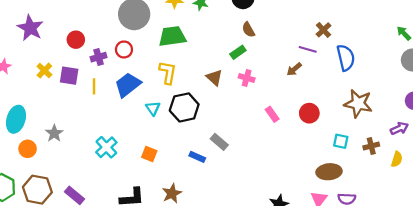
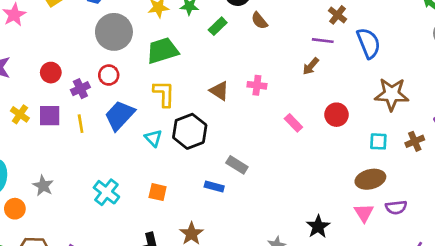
brown semicircle: (248, 30) -> (259, 21), moved
green rectangle: (238, 52) -> (218, 26), moved

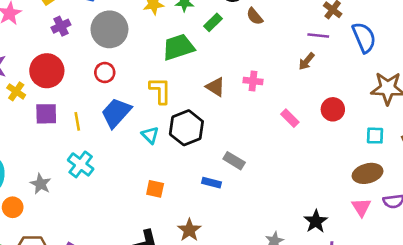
green trapezoid: (163, 51) -> (178, 47), moved
red circle: (51, 73) -> (47, 71), size x1.6
purple cross: (80, 89) -> (61, 26), moved
yellow cross: (20, 114) -> (16, 91), moved
cyan cross: (106, 192) -> (81, 164), moved

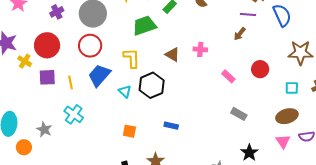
red circle: (105, 73) -> (90, 46), size x1.5
gray rectangle: (234, 161) -> (239, 114), moved

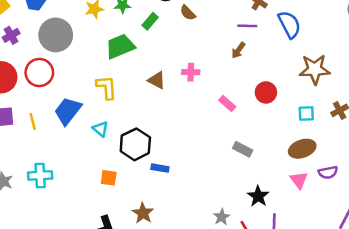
red circle: (90, 46) -> (39, 72), moved
black hexagon: (152, 85) -> (135, 144), moved
cyan cross: (74, 114) -> (40, 175), moved, turned -36

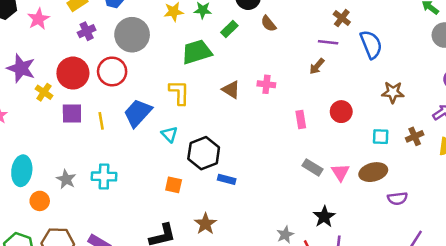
brown star: (315, 69) -> (393, 92), size x0.7
pink rectangle: (227, 103) -> (301, 119), turned 35
pink triangle: (299, 180) -> (340, 172), moved

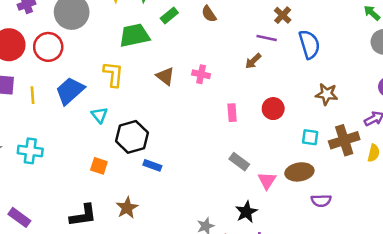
brown cross: (415, 136) -> (344, 140), size x1.6
pink triangle: (340, 172) -> (267, 181), moved

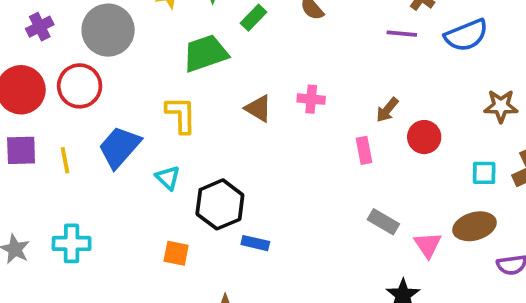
blue semicircle: (309, 44) -> (466, 35), turned 92
brown arrow: (253, 61) -> (387, 110), moved

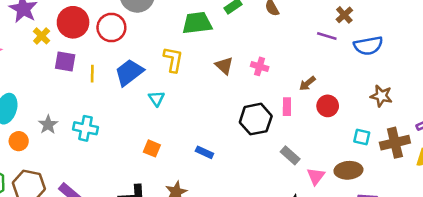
black hexagon: (220, 204) -> (256, 119), moved

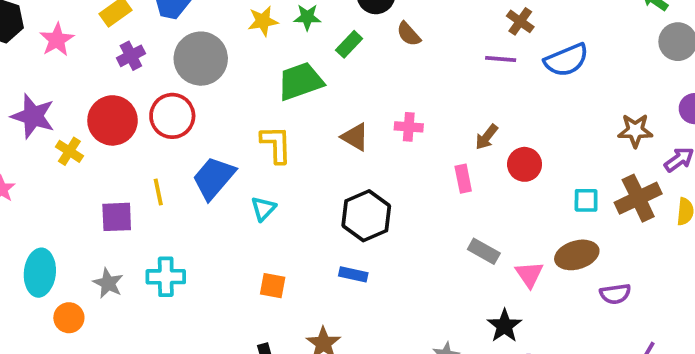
purple square: (65, 62) -> (117, 217), moved
brown star: (381, 96) -> (635, 131), moved
cyan triangle: (156, 99) -> (263, 209), turned 30
black hexagon: (256, 119) -> (366, 216), moved

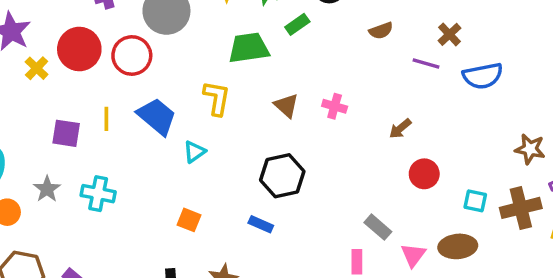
brown semicircle: (409, 34) -> (381, 31), moved, turned -80
red circle: (525, 164) -> (424, 174), moved
blue trapezoid: (214, 178) -> (157, 116), turned 78
pink rectangle: (463, 179) -> (357, 262), moved

